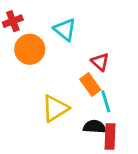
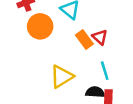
orange rectangle: (90, 84) -> (84, 40), moved

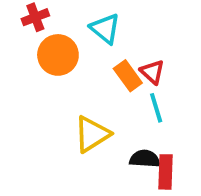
cyan line: (105, 71) -> (156, 108), moved

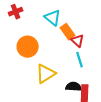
orange circle: (58, 55) -> (28, 47), moved
orange rectangle: (128, 76) -> (68, 32), moved

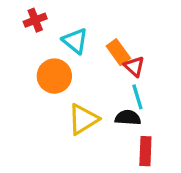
cyan triangle: (53, 18) -> (75, 41), moved
black semicircle: (74, 87) -> (128, 118), moved

